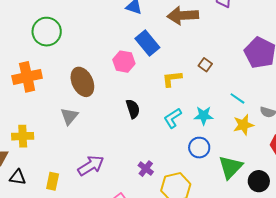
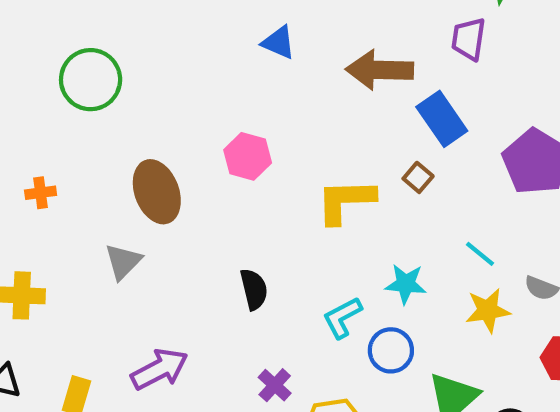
blue rectangle: (147, 43) -> (442, 119), moved
orange cross: (27, 77) -> (41, 193), moved, size x0.5
yellow L-shape: (172, 79) -> (346, 201), size x1.4
black semicircle: (133, 109) -> (254, 289), moved
cyan L-shape: (173, 118) -> (342, 317), moved

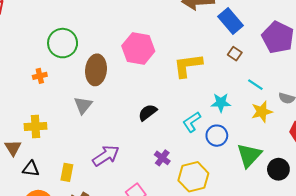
green circle: (91, 80) -> (63, 43), moved
pink hexagon: (248, 156) -> (138, 48), size x1.4
brown square: (418, 177) -> (235, 54), moved
brown ellipse: (157, 192) -> (96, 70), turned 32
black semicircle: (254, 289) -> (148, 112), turned -108

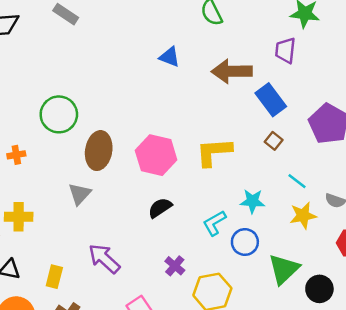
pink hexagon: (138, 48) -> (156, 155), moved
orange cross: (40, 76) -> (16, 155), moved
purple arrow: (106, 156) -> (104, 259), turned -108

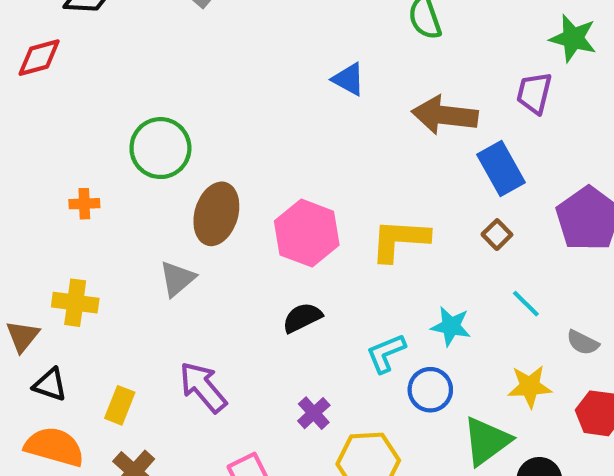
yellow star: (303, 215) -> (530, 386), moved

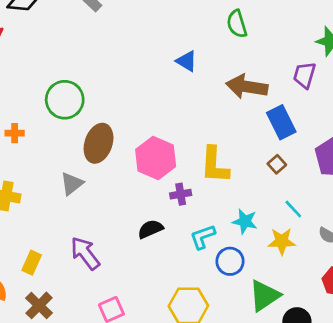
yellow L-shape: (400, 240) -> (215, 165), turned -93
black semicircle: (302, 318) -> (150, 229), moved
yellow star: (530, 386) -> (282, 241), moved
purple cross: (314, 413) -> (181, 194), moved, turned 30

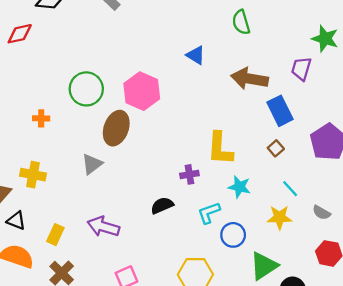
pink hexagon: (156, 158) -> (142, 91), moved
cyan star: (245, 221) -> (239, 187), moved
purple arrow: (85, 253) -> (103, 227), turned -36

